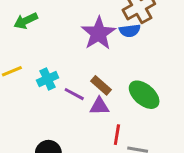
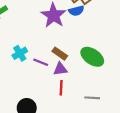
red line: (117, 135) -> (61, 88), moved

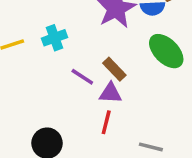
cyan cross: (20, 53) -> (54, 38), moved
green ellipse: (92, 57) -> (166, 51), moved

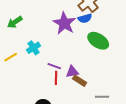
brown rectangle: (114, 69) -> (80, 81), moved
red line: (106, 122) -> (56, 78), moved

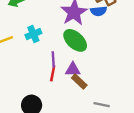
green ellipse: (98, 41) -> (75, 40), moved
purple line: (54, 66) -> (53, 59), turned 56

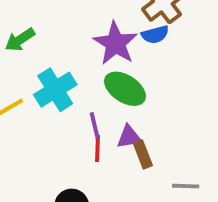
cyan cross: (33, 34) -> (55, 90), size x1.5
brown rectangle: (79, 81) -> (143, 154), turned 35

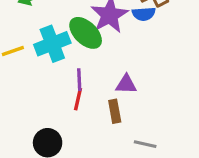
green ellipse: (125, 89) -> (86, 33), moved
purple triangle: (129, 137) -> (126, 84), moved

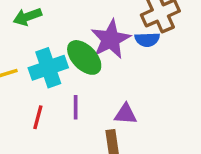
red line: (78, 99) -> (38, 117), moved

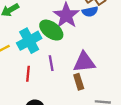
purple triangle: (126, 114) -> (84, 62), size x1.5

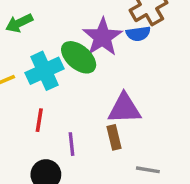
purple line: (51, 63) -> (71, 144), moved

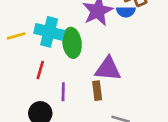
green ellipse: (79, 57) -> (72, 43), moved, turned 36
cyan cross: (45, 71) -> (49, 32), turned 32

